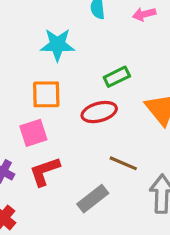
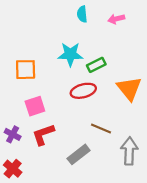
cyan star: (57, 45) -> (70, 54), moved
orange square: (46, 94) -> (26, 70), moved

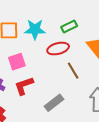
cyan star: (70, 54) -> (35, 29), moved
brown line: (101, 129) -> (73, 71), moved, turned 36

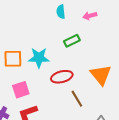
green rectangle: (69, 26) -> (72, 41), moved

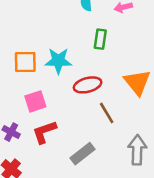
green rectangle: (72, 41) -> (100, 39), turned -56

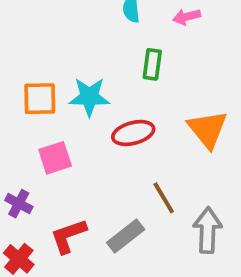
brown line: (107, 113) -> (164, 198), moved
red L-shape: (44, 132) -> (68, 236), moved

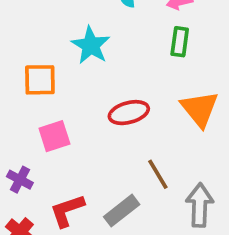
green rectangle: (152, 64) -> (180, 42), moved
cyan star: (89, 97) -> (91, 45), moved, turned 30

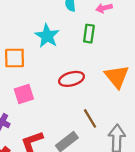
green rectangle: (180, 42) -> (89, 34), moved

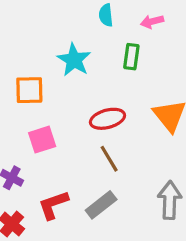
brown line: (90, 118) -> (109, 159), moved

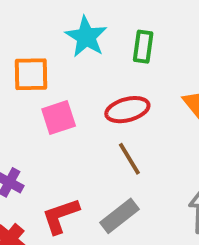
green rectangle: (131, 57) -> (143, 47), moved
pink square: (42, 140) -> (59, 117), moved

